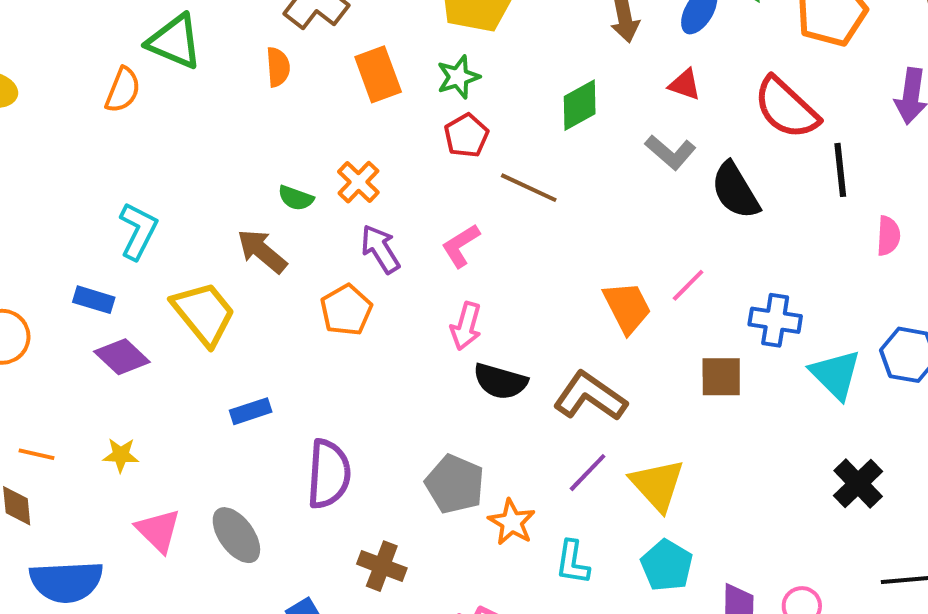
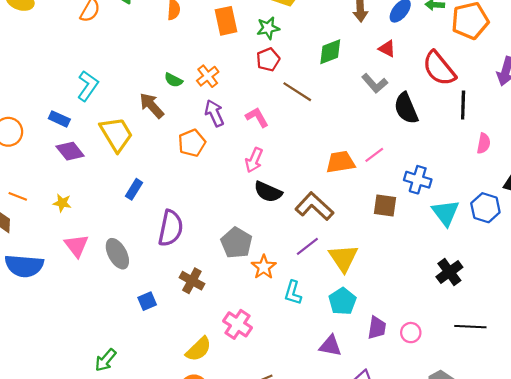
pink L-shape: (461, 246) -> (257, 117), turned 85
orange trapezoid: (627, 307) -> (340, 162), turned -80
blue rectangle: (251, 411) -> (134, 189), turned -48

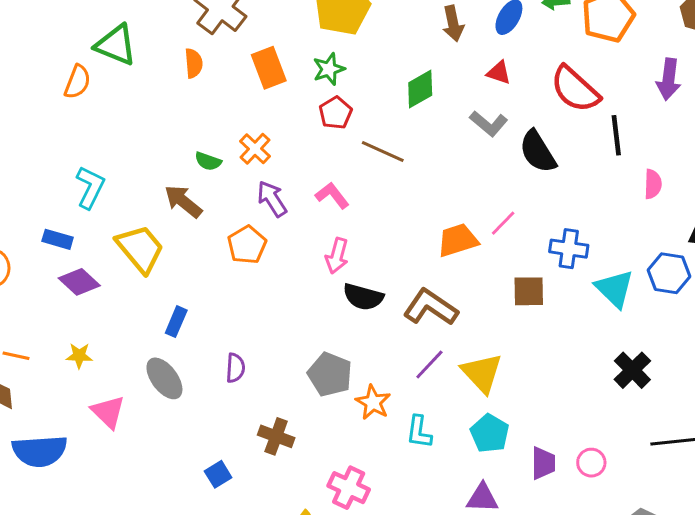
purple semicircle: (171, 228) -> (235, 368), size x0.6
gray ellipse: (117, 254) -> (164, 378), moved

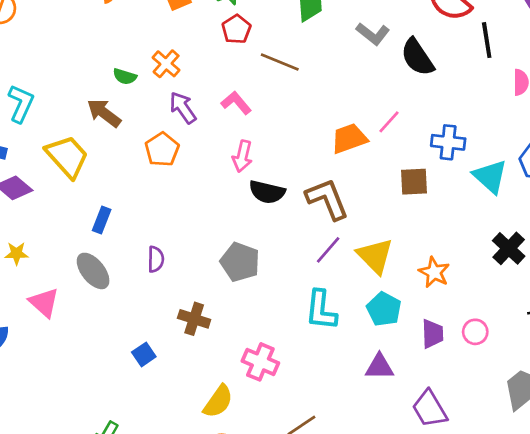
brown L-shape: (431, 307) -> (327, 199), turned 36
orange star: (373, 402) -> (434, 272), moved
cyan L-shape: (419, 432) -> (321, 310), size x1.4

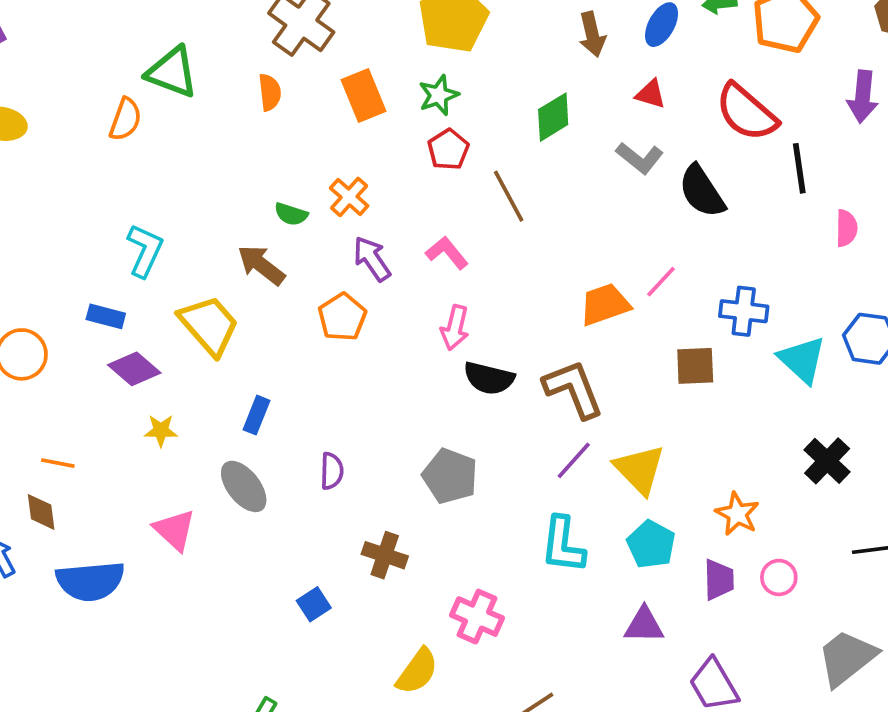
brown line: (280, 62) -> (509, 196), turned 39
yellow star: (17, 253) -> (161, 431), moved
orange star: (434, 272) -> (737, 514), moved

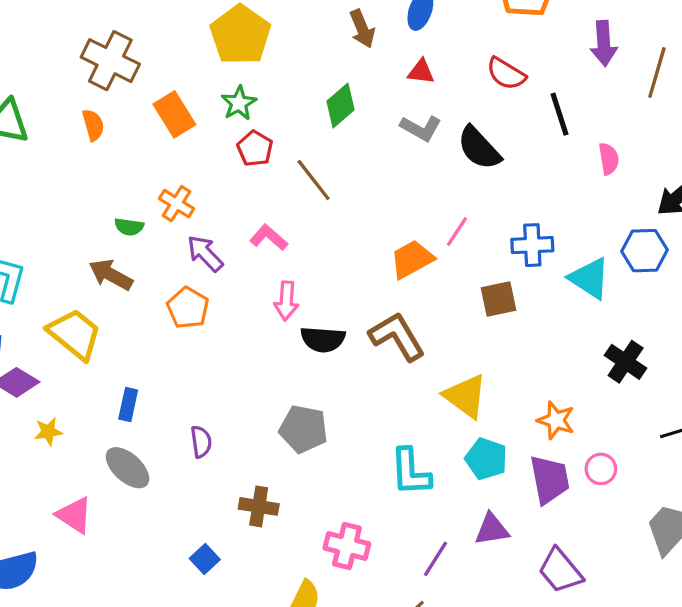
red semicircle: (746, 112) -> (506, 74), size x0.7
purple line: (574, 460) -> (435, 559), moved
purple trapezoid: (719, 580) -> (550, 479), size x1.4

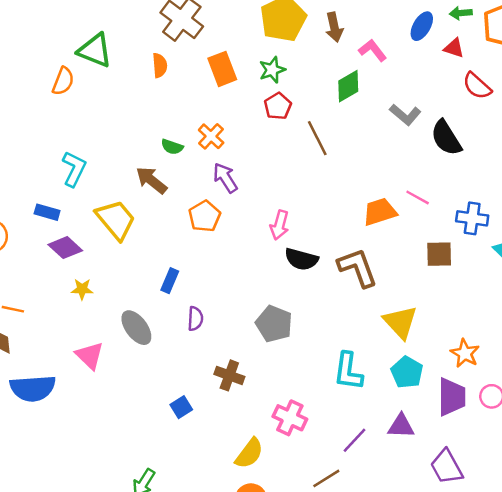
brown arrow: (362, 29) -> (334, 27), moved
red triangle: (421, 72) -> (454, 48), moved
pink line: (457, 232) -> (418, 197), turned 75
pink L-shape: (269, 237) -> (373, 50), moved
blue rectangle: (128, 405) -> (170, 281), moved

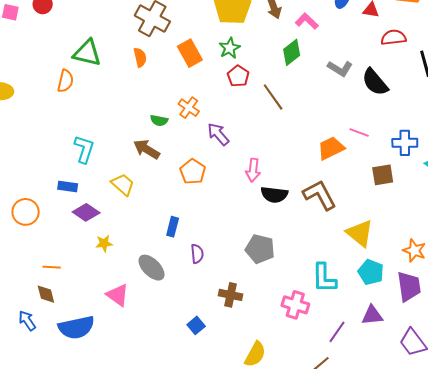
red semicircle: (477, 86) -> (394, 37), turned 140
purple arrow: (225, 178) -> (218, 134), moved
yellow trapezoid: (116, 220) -> (123, 185), size x0.7
pink cross: (290, 418) -> (295, 305), moved

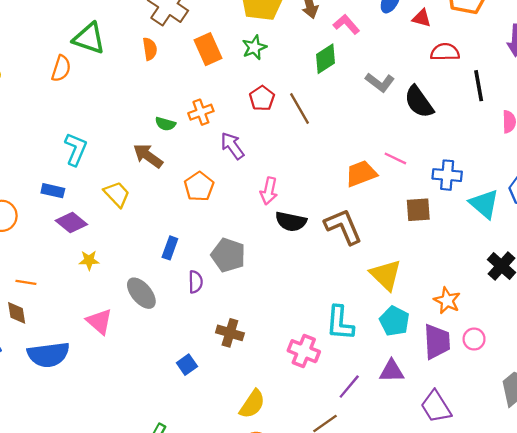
red pentagon: (238, 76) -> (262, 98), moved
orange cross: (189, 108) -> (201, 112), turned 30
gray pentagon: (260, 249) -> (228, 255), moved

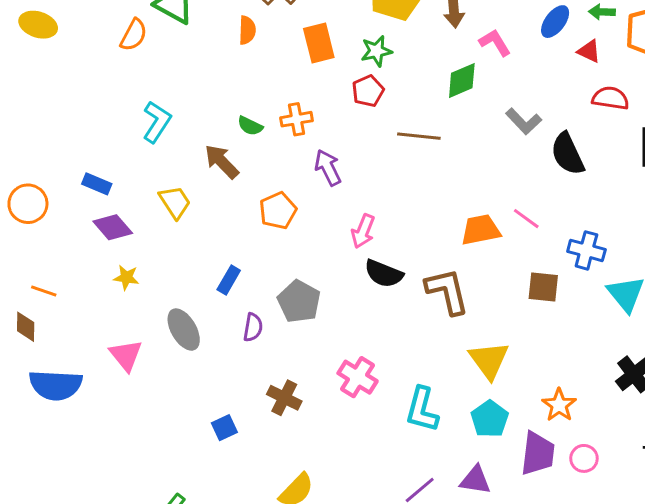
red pentagon: (262, 98) -> (368, 91), moved
brown line: (300, 108) -> (419, 136), turned -64
cyan L-shape: (76, 149) -> (157, 122), moved
pink cross: (304, 351) -> (358, 377), moved

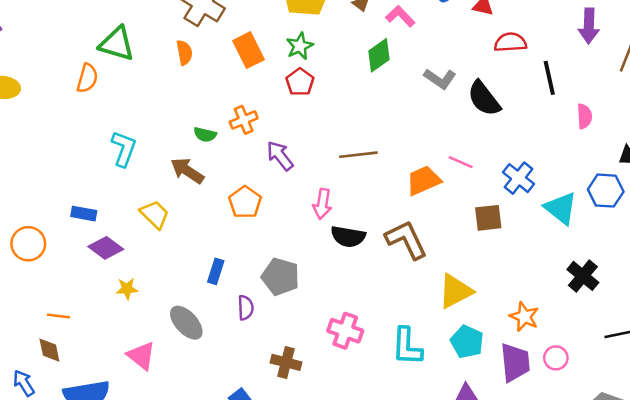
brown line: (419, 136) -> (358, 155), moved
blue cross: (586, 250) -> (519, 178), turned 36
yellow triangle: (489, 360) -> (455, 291), turned 51

